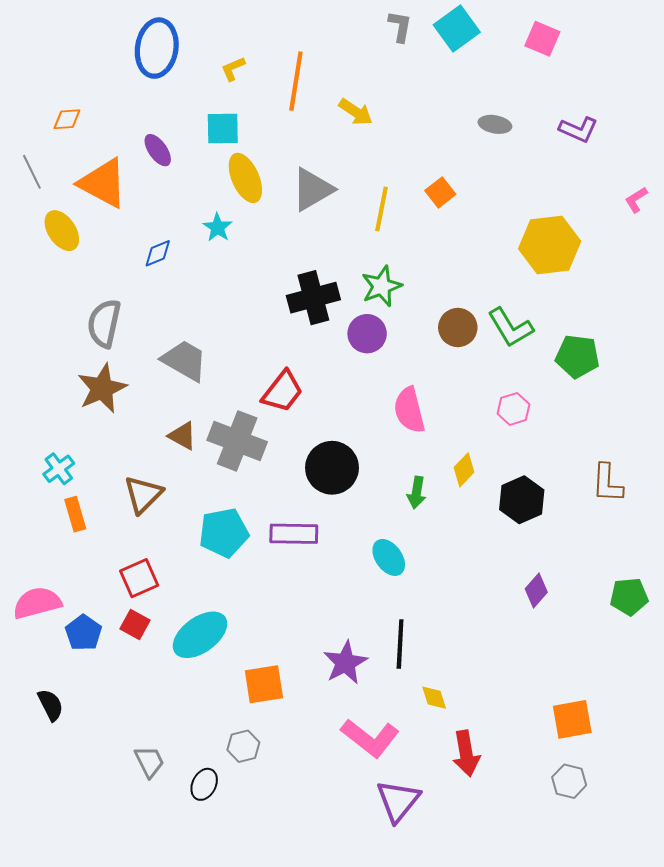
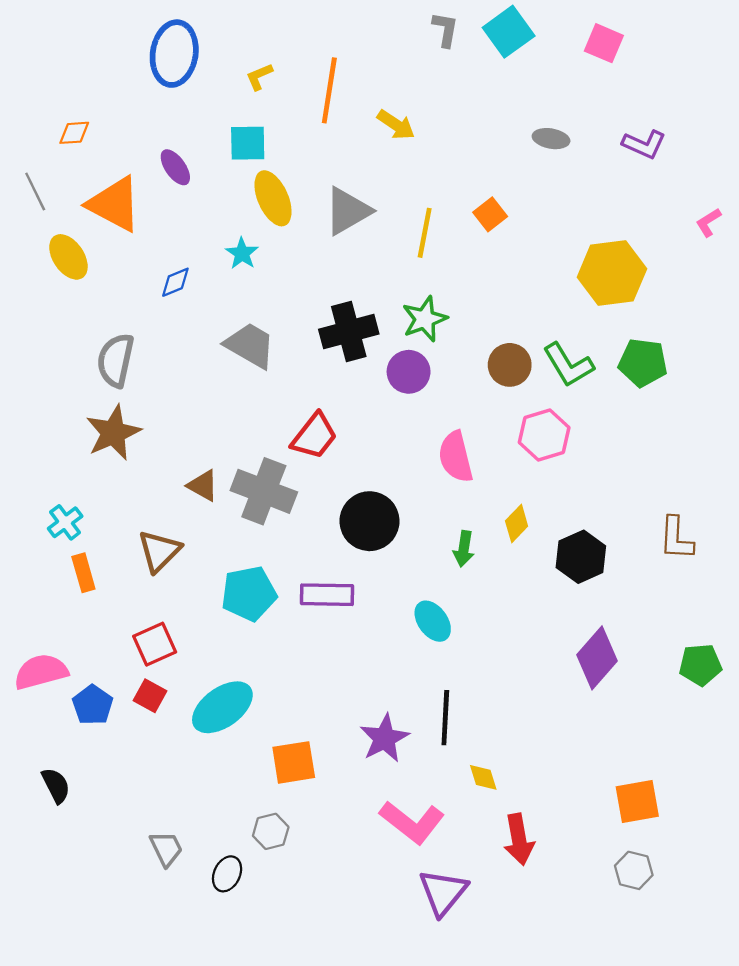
green pentagon: (577, 356) -> (643, 363), moved
gray trapezoid: (185, 361) -> (250, 345), moved
pink hexagon: (513, 409) -> (544, 435), moved, size x1.4
purple diamond: (536, 590) -> (597, 658), size x1.6

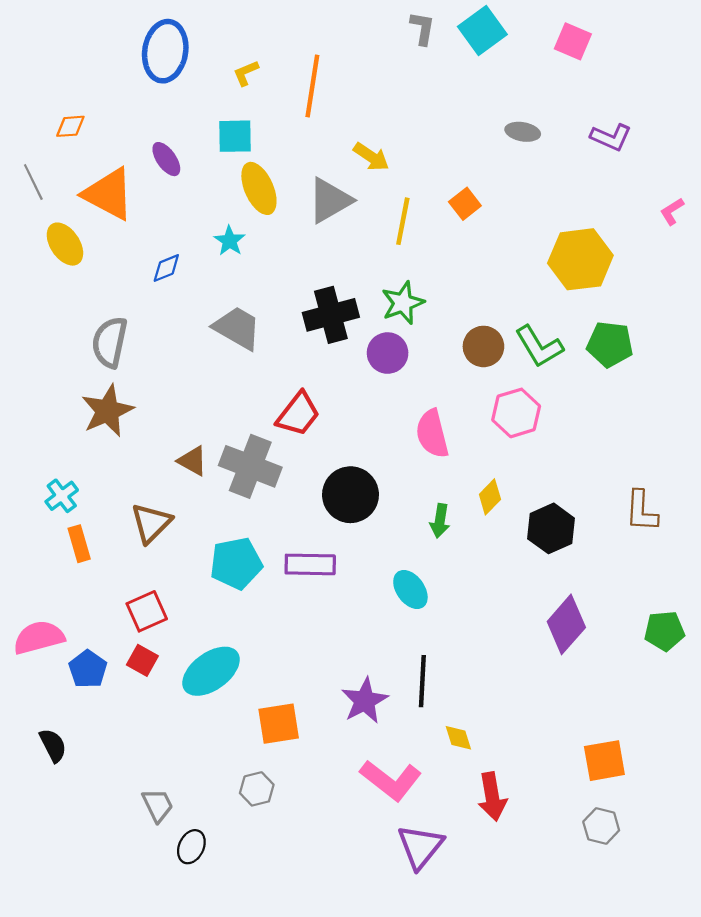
yellow arrow: (396, 125) -> (371, 157), moved
black ellipse: (227, 874) -> (191, 847), moved

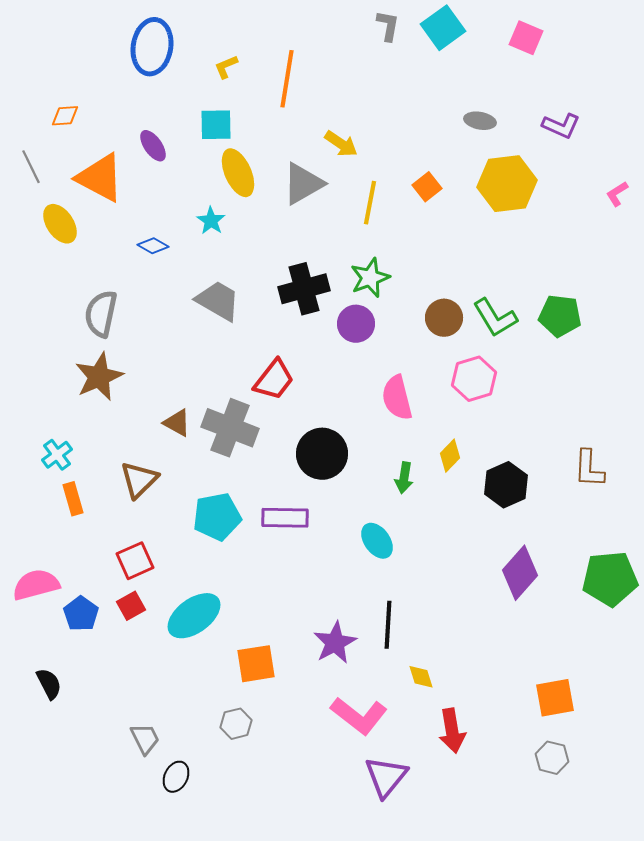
yellow hexagon: (580, 259) -> (507, 184), moved
blue diamond: (166, 268) -> (153, 246), turned 52
green pentagon: (664, 631) -> (610, 579), size x1.5
red square: (142, 660) -> (131, 606), turned 32

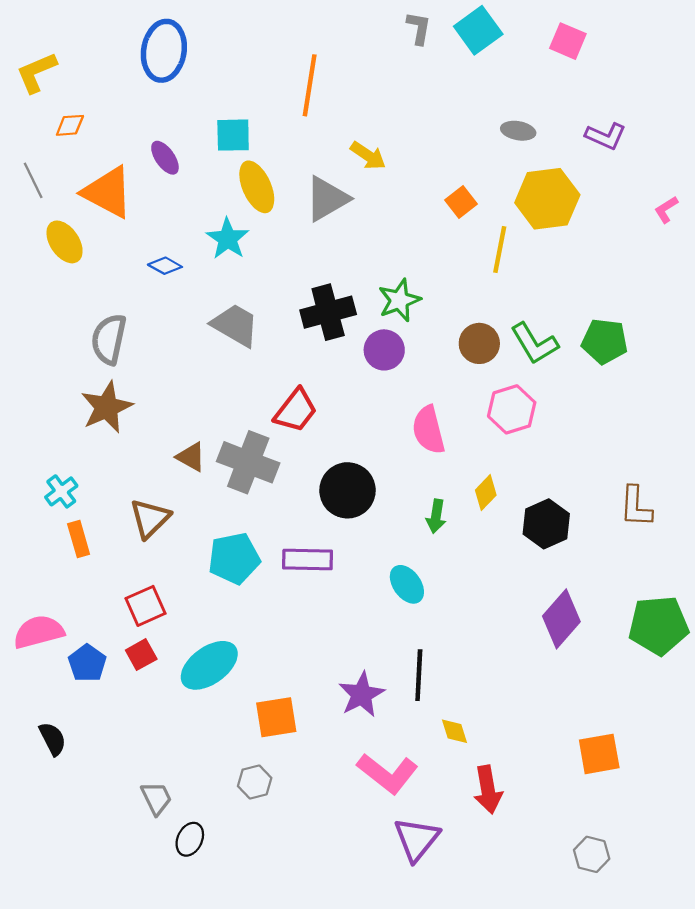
yellow L-shape: (226, 67) -> (36, 72), moved, size x1.6
yellow line: (370, 203) -> (500, 250), moved
cyan star: (211, 221) -> (228, 239), size x1.4
gray hexagon: (552, 758) -> (592, 854), moved

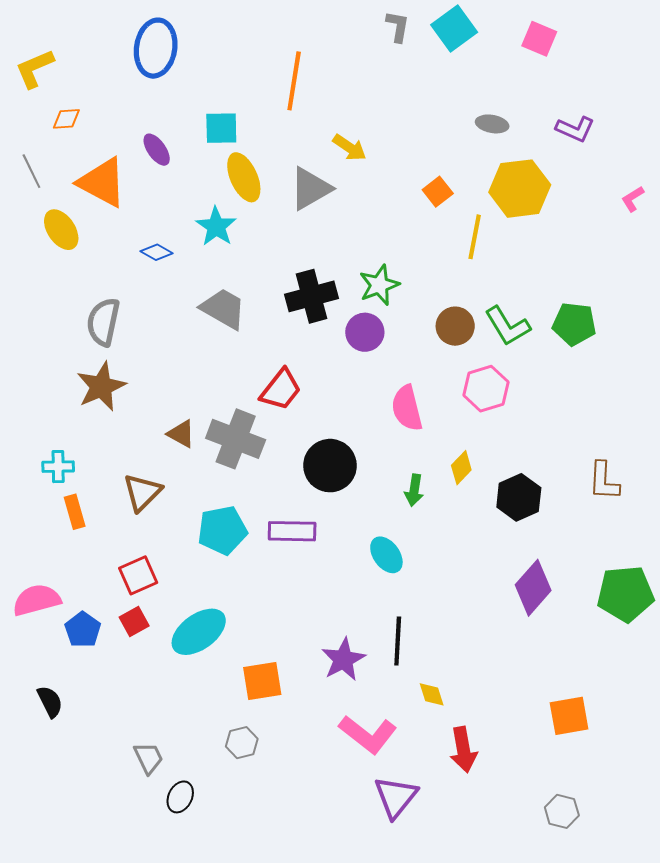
cyan cross: (61, 491) -> (58, 467), turned 36

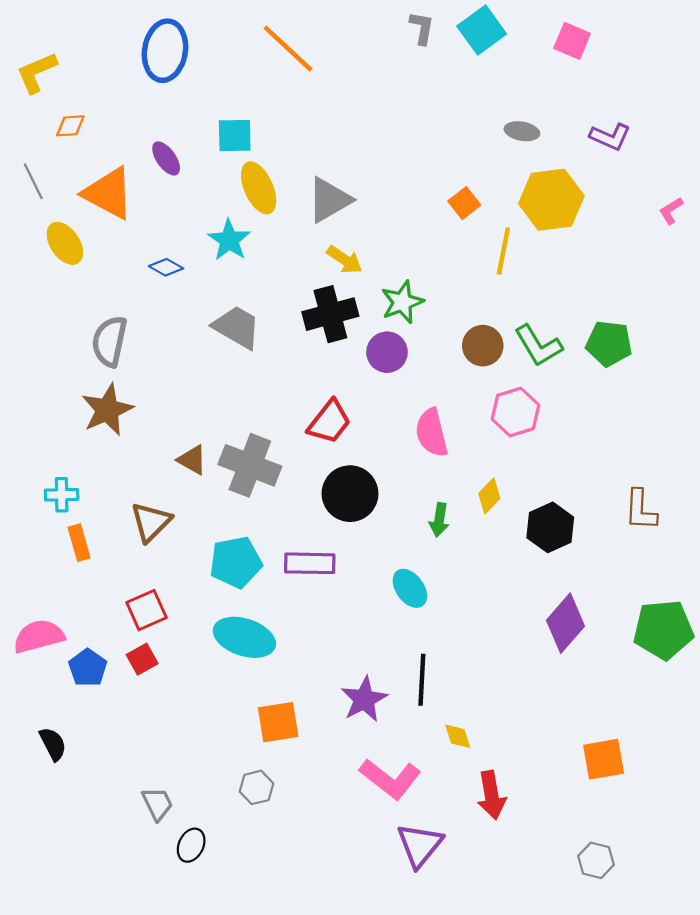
orange line: (294, 81) -> (288, 49), moved, turned -56
yellow arrow: (349, 148) -> (345, 260), moved
red trapezoid: (281, 390) -> (329, 422), moved
cyan ellipse: (199, 632) -> (244, 637), moved, turned 54

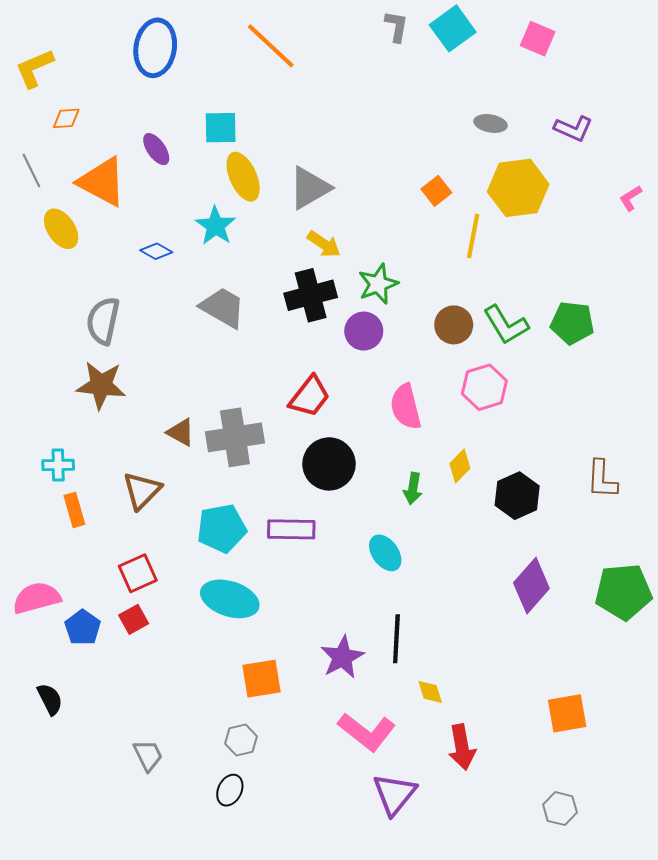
brown star: (107, 410) -> (101, 385), turned 30
gray cross: (250, 465) -> (235, 437), turned -30
black ellipse: (191, 845) -> (230, 790), moved

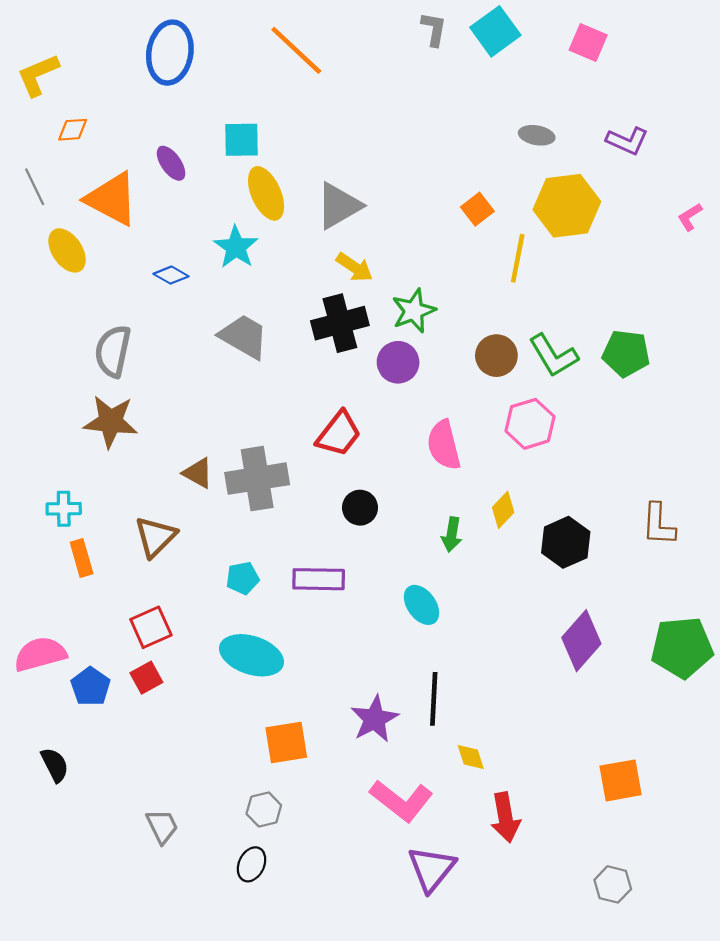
black circle: (329, 464) -> (360, 508), size x0.6
cyan pentagon: (222, 528) -> (243, 578), size x0.6

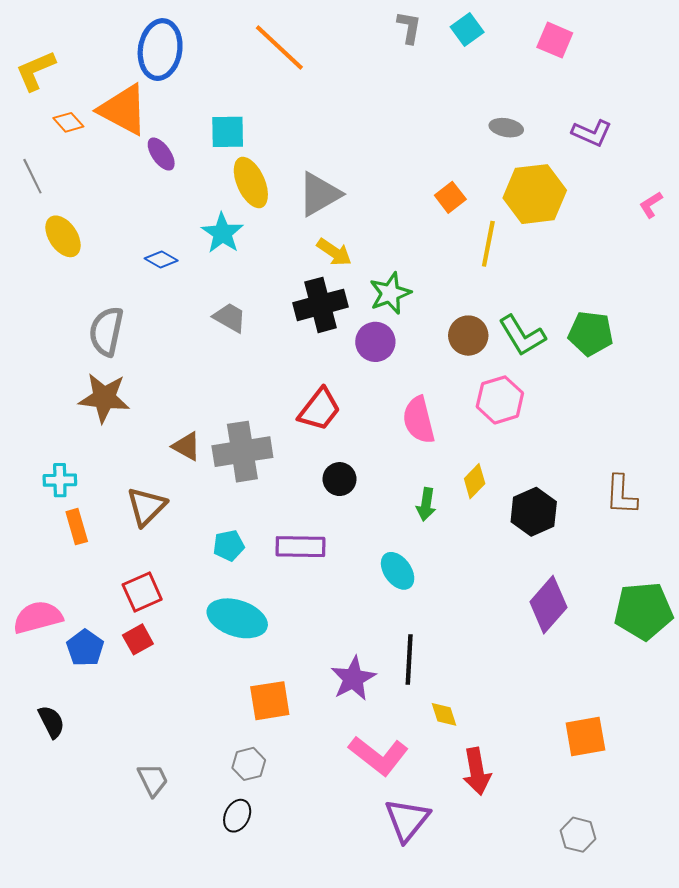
cyan square: (495, 31) -> (467, 29), size x0.7
orange diamond: (73, 130) -> (68, 122), turned 52
orange triangle: (112, 199) -> (123, 110), moved
gray trapezoid: (244, 337) -> (230, 318), size x0.7

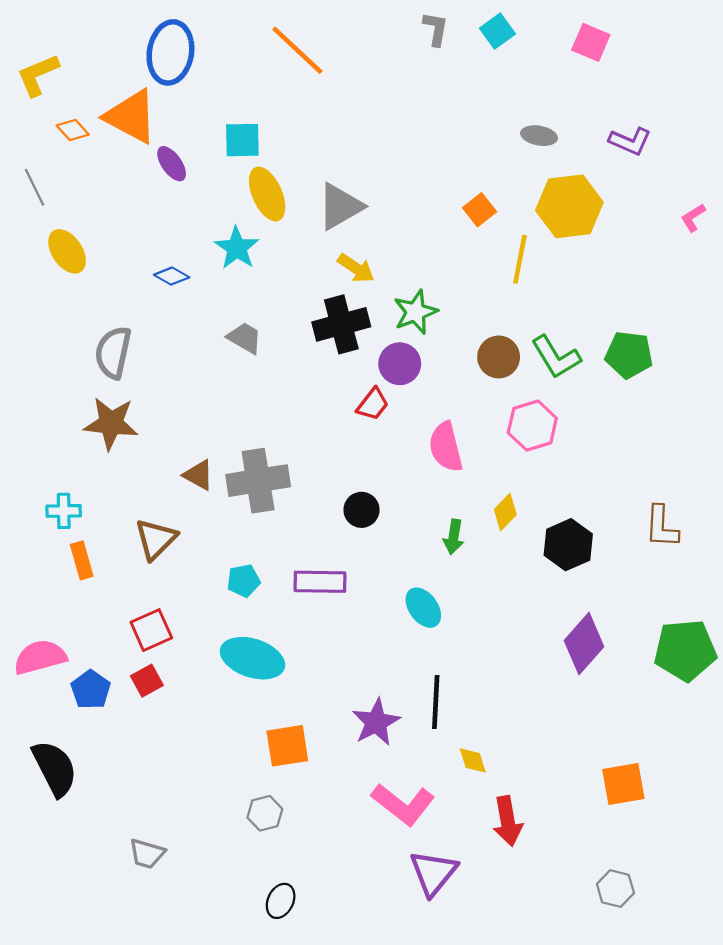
red trapezoid: (319, 409) -> (373, 404), moved, size x0.7
black semicircle: (51, 722) -> (55, 768), size x1.6
gray trapezoid: (153, 780) -> (147, 854), moved, turned 132
black ellipse: (237, 816) -> (281, 901), moved

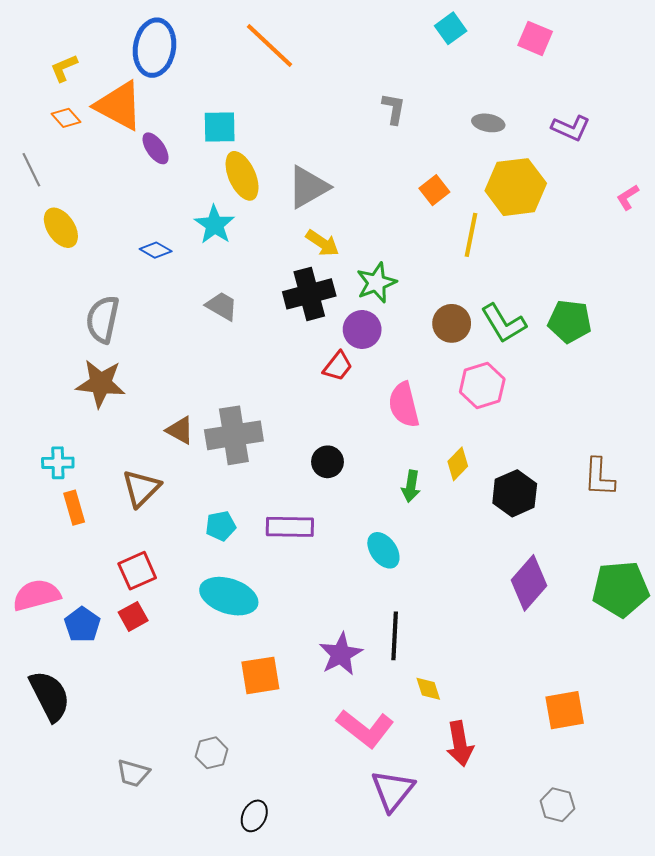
gray L-shape: (436, 29) -> (394, 109), moved
yellow L-shape: (38, 75) -> (64, 68), moved, size x0.7
gray hexagon: (265, 813) -> (211, 753), moved

